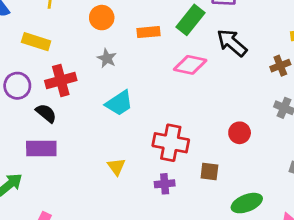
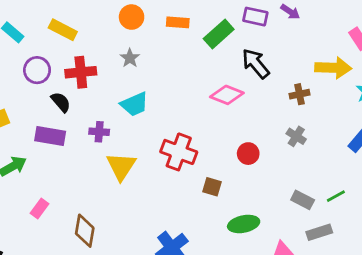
orange rectangle: (148, 32) -> (178, 22), moved
pink diamond: (190, 65) -> (227, 95), moved
yellow triangle: (116, 167) -> (121, 166), size x1.6
purple cross: (165, 184) -> (99, 132), moved

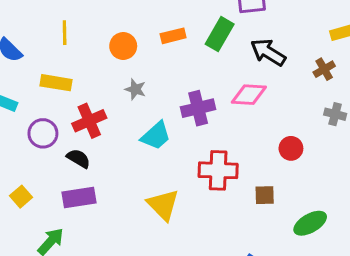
purple cross: (99, 132) -> (198, 108), moved, size x1.5

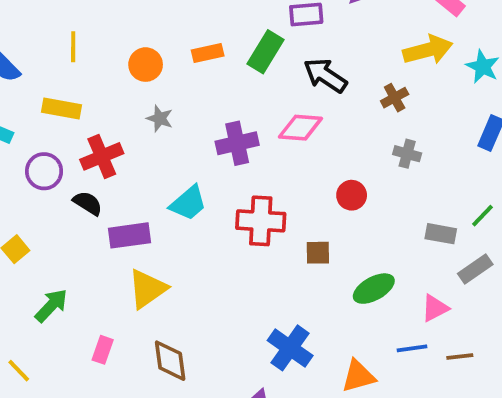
cyan trapezoid: (156, 136) -> (188, 203), moved
purple rectangle: (79, 197) -> (129, 235), moved
yellow triangle: (163, 205) -> (147, 289), moved, turned 39

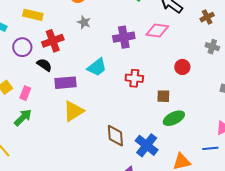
red cross: (261, 221) -> (134, 78), size x0.7
green ellipse: (374, 289) -> (174, 118), moved
pink rectangle: (103, 350) -> (25, 93), moved
brown diamond: (170, 361) -> (115, 136), moved

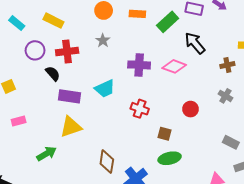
pink rectangle: (25, 93) -> (19, 121), moved, turned 40
green arrow: (23, 118) -> (47, 154), moved

